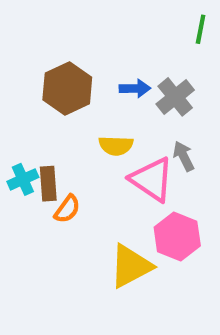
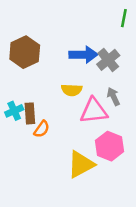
brown hexagon: (67, 88) -> (25, 52), moved
blue arrow: (135, 88) -> (83, 55), size x1.5
pink triangle: (152, 179) -> (94, 111), turned -40

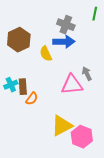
gray cross: (108, 60) -> (66, 25), moved, turned -30
yellow semicircle: (72, 90) -> (46, 54), moved, turned 63
pink hexagon: (110, 146) -> (82, 137), moved

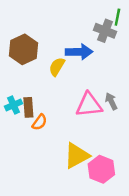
gray cross: (66, 25) -> (105, 31), moved
yellow semicircle: (46, 54) -> (57, 67), turned 56
gray arrow: (87, 74) -> (111, 101), moved

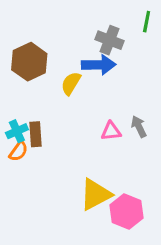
gray cross: (105, 31) -> (110, 40), moved
pink triangle: (89, 105) -> (111, 131), size x0.6
orange semicircle: (40, 122) -> (18, 151), moved

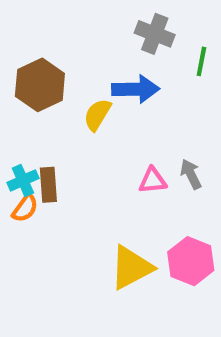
green line: (147, 22) -> (201, 61), moved
gray cross: (110, 40) -> (155, 34), moved
pink hexagon: (126, 211) -> (191, 261), moved

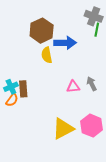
gray cross: (155, 34) -> (94, 16), moved
brown hexagon: (40, 85) -> (42, 31), moved
yellow semicircle: (97, 115) -> (47, 55), turned -42

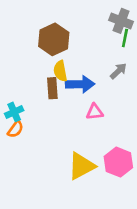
blue arrow: (65, 43) -> (80, 84), moved
gray arrow: (92, 84) -> (118, 71), moved, turned 72
brown rectangle: (23, 89) -> (52, 88), moved

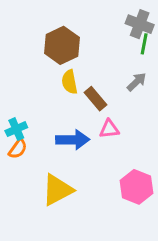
blue arrow: (80, 84) -> (73, 140), moved
brown rectangle: (52, 88) -> (95, 99), moved, turned -36
yellow triangle: (81, 166) -> (57, 190), moved

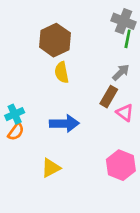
brown rectangle: (95, 99) -> (109, 97), moved, turned 70
pink triangle: (109, 129) -> (125, 113), moved, turned 42
yellow triangle: (57, 190) -> (51, 168), size x0.7

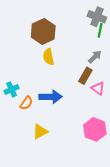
orange semicircle: (16, 132) -> (26, 103), moved

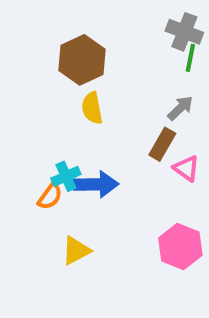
cyan cross: (12, 89) -> (66, 176), moved

